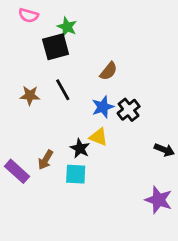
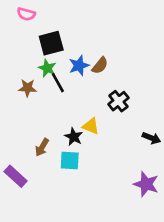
green star: (67, 27) -> (47, 68), moved
blue star: (103, 107) -> (79, 66), moved
purple rectangle: (17, 171) -> (16, 176), moved

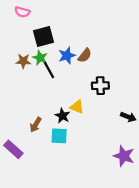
brown star: (27, 88) -> (23, 61), moved
black cross: (118, 101) -> (100, 86), turned 36

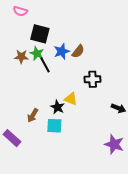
black square: (43, 37) -> (40, 34), turned 30

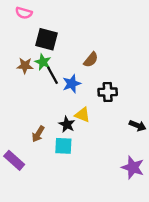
blue star: (62, 51) -> (72, 84), moved

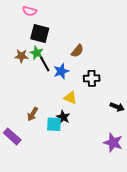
pink semicircle: (24, 13) -> (30, 11), moved
black star: (67, 124) -> (63, 117), moved

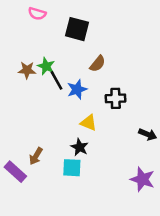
black square: (40, 34) -> (77, 29), moved
brown arrow: (33, 114) -> (36, 156), moved
cyan square: (54, 124) -> (72, 168), moved

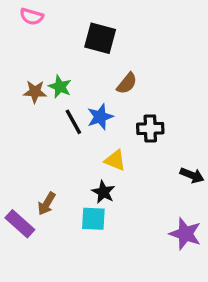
pink semicircle: (37, 14) -> (32, 16), moved
black line: (56, 80) -> (73, 122), moved

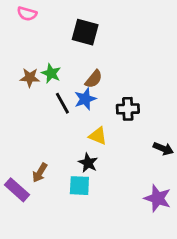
brown semicircle: (127, 83) -> (94, 79), moved

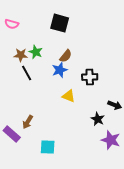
pink semicircle: (27, 14) -> (12, 24), moved
black line: (62, 103) -> (27, 73), moved
black star: (88, 163) -> (98, 119), moved
cyan square: (79, 186) -> (48, 147), moved

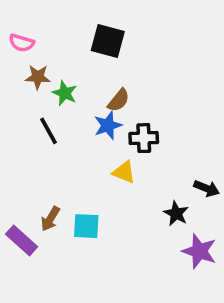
brown star: (21, 55) -> (38, 77), moved
black cross: (90, 77) -> (144, 138), moved
cyan square: (48, 147) -> (86, 226), moved

